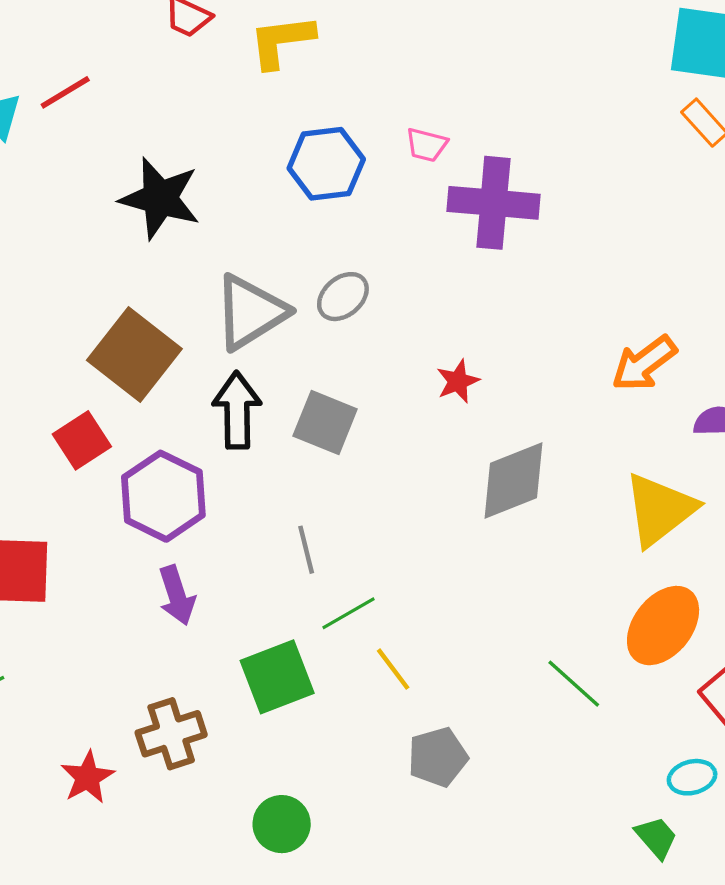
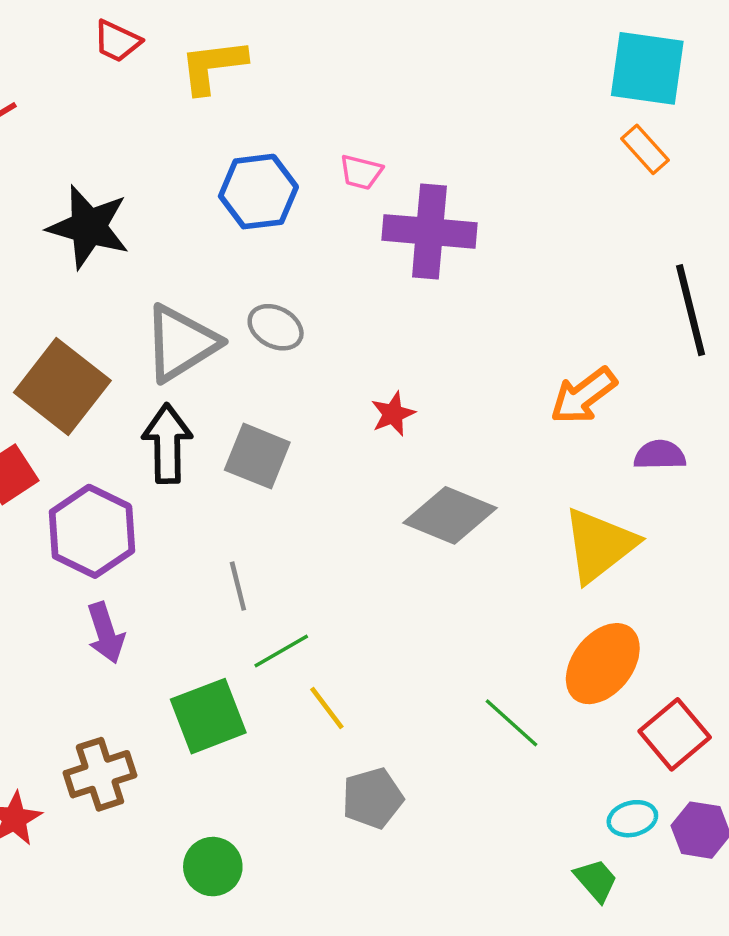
gray ellipse: (343, 297) -> (276, 327), turned 69
gray diamond: (514, 481) -> (450, 515), turned 44

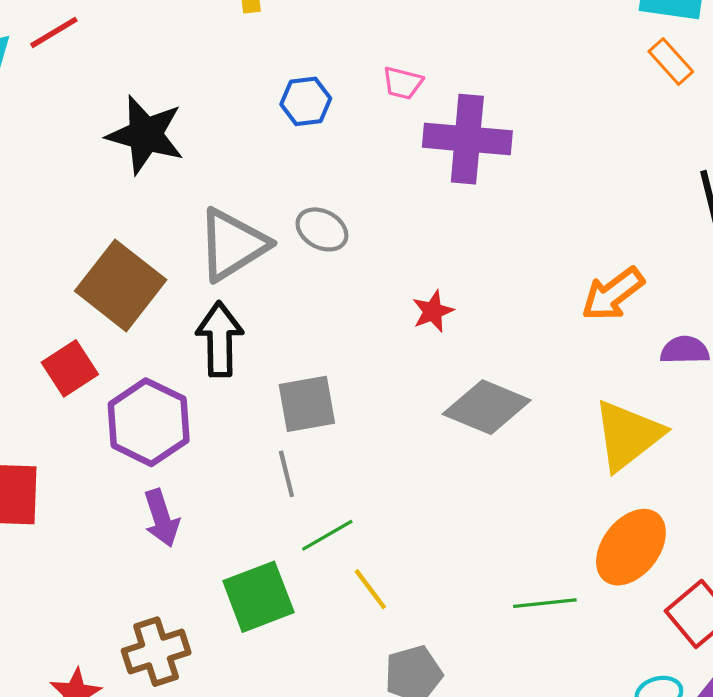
blue hexagon: (258, 192) -> (306, 101), size x0.7
gray square: (257, 456) -> (307, 404), moved, turned -32
green line: (512, 723) -> (545, 603), turned -48

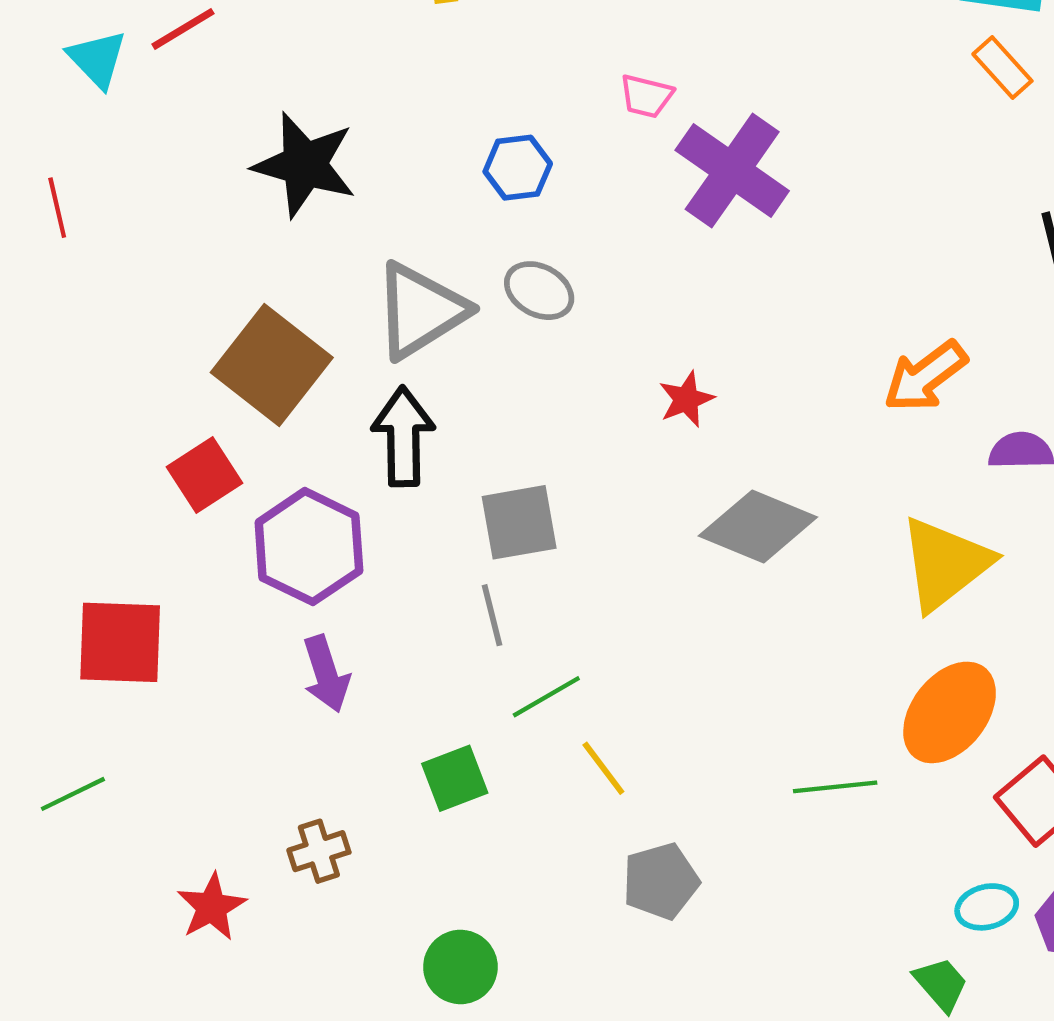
blue hexagon: (306, 101) -> (518, 168), moved
purple cross: (467, 139) -> (732, 170), turned 30
green square: (258, 597) -> (455, 778), size x0.7
brown cross: (156, 652) -> (319, 851), size x0.7

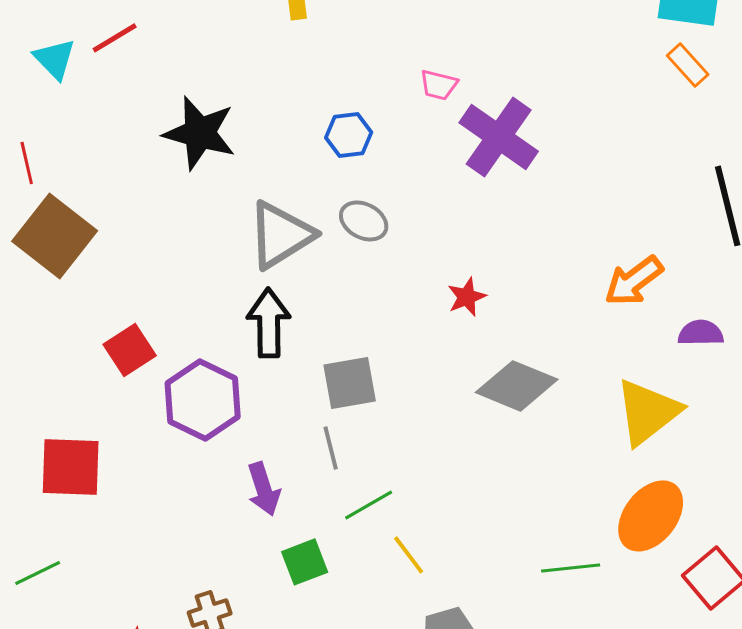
brown square: (272, 365) -> (55, 236), moved
purple arrow: (326, 674) -> (264, 489), moved

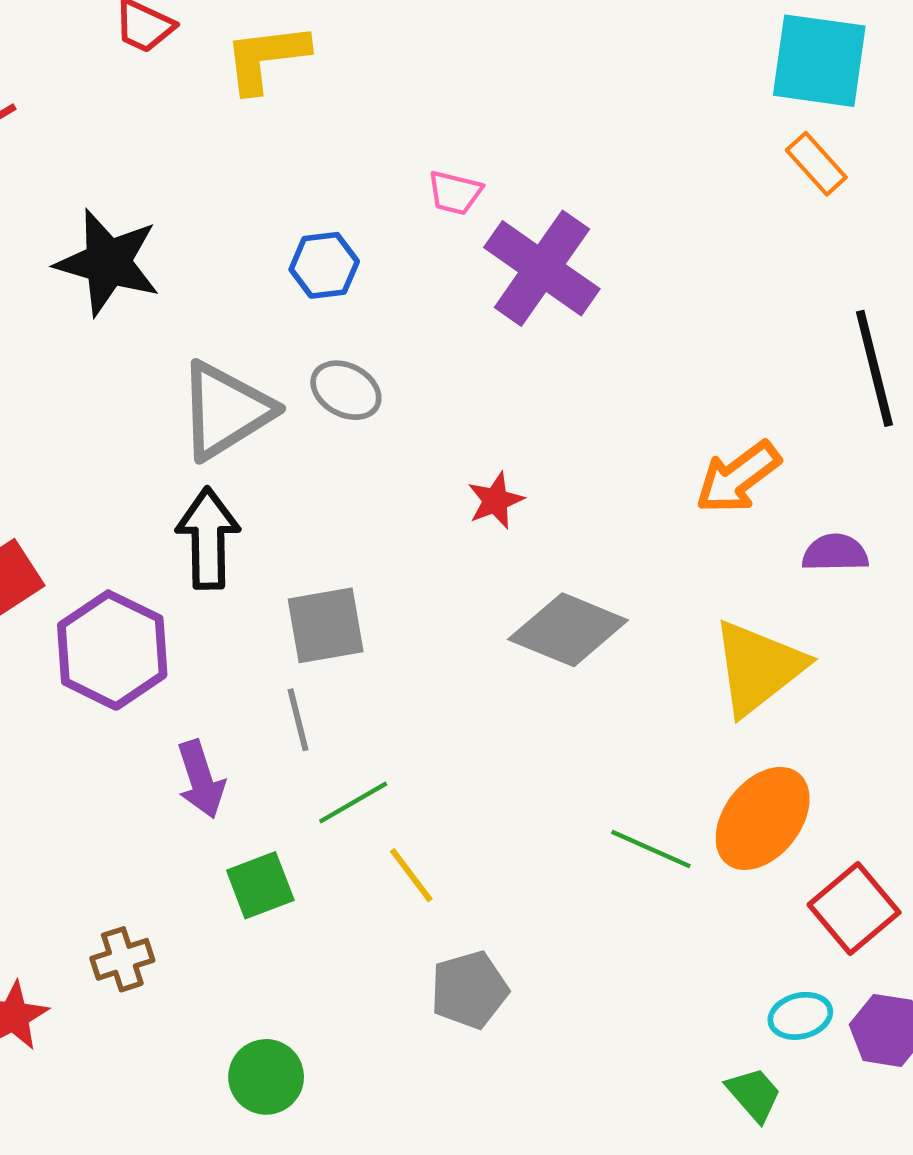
green line: (571, 568) -> (651, 849), moved, turned 30

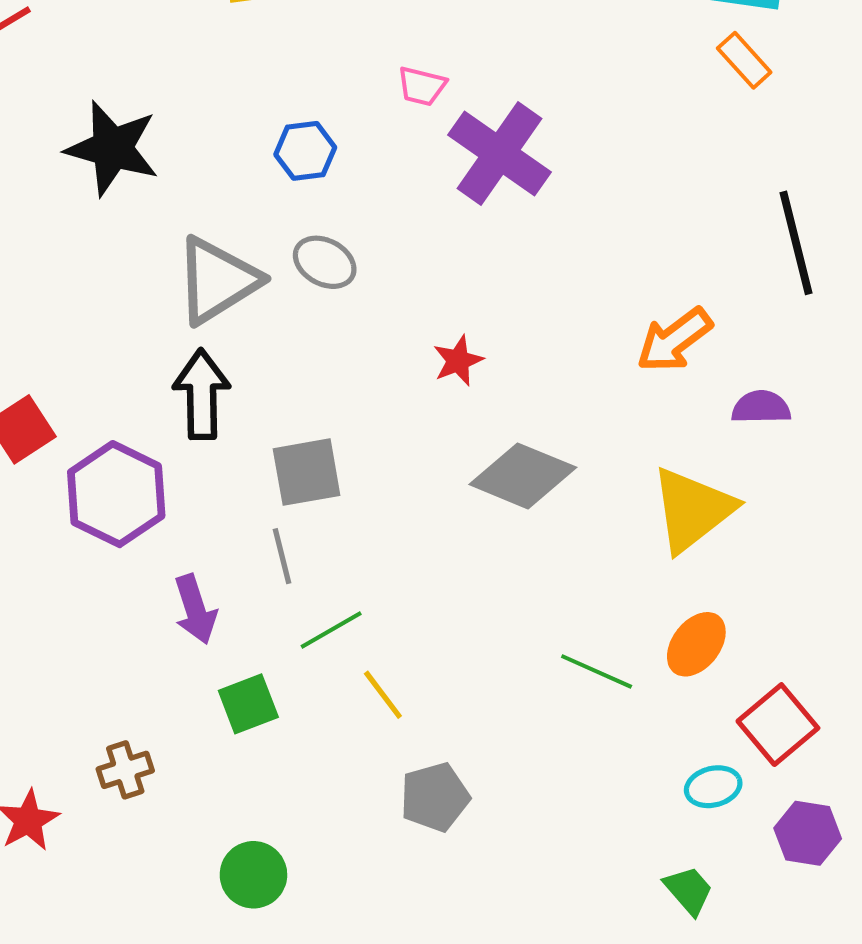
orange ellipse: (763, 818) -> (696, 644), size x0.7
cyan ellipse: (800, 1016) -> (713, 787), moved

